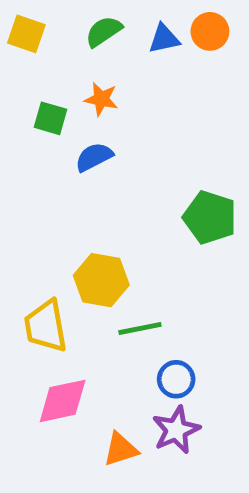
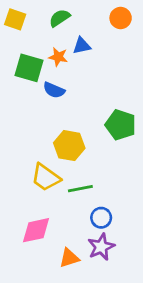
blue triangle: (164, 39) -> (82, 46), moved
green square: (51, 118) -> (29, 68), size x1.5
blue semicircle: (94, 157) -> (54, 90), turned -130
yellow hexagon: (101, 280) -> (69, 146), moved
yellow trapezoid: (46, 326) -> (46, 177), moved, turned -44

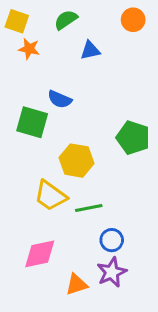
orange star: (58, 57) -> (29, 49), moved
green square: (29, 68) -> (32, 122), moved

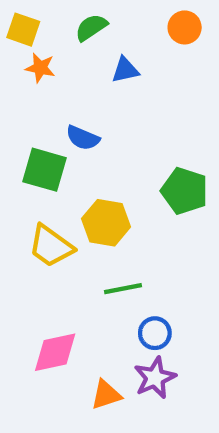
yellow trapezoid: (50, 196) -> (51, 246), moved

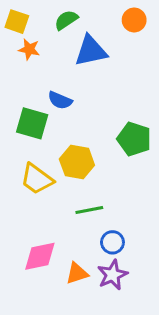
blue triangle: (125, 70) -> (91, 51), size x1.6
orange triangle: (106, 395) -> (77, 273), moved

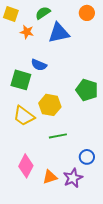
orange star: (29, 49) -> (27, 32), moved
blue circle: (112, 242) -> (87, 157), moved
pink diamond: (40, 256) -> (26, 166), turned -50

